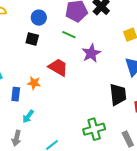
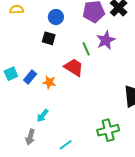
green line: (69, 35) -> (86, 49), moved, turned 40
purple star: (91, 53) -> (106, 40), moved
blue rectangle: (16, 94) -> (30, 77), moved, turned 32

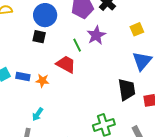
blue circle: (56, 17) -> (45, 15), size x1.5
blue rectangle: (30, 77) -> (23, 76), turned 64

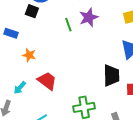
red trapezoid: (66, 64) -> (47, 81), moved
blue rectangle: (23, 76) -> (11, 33), moved

